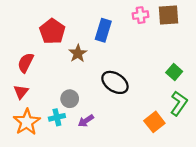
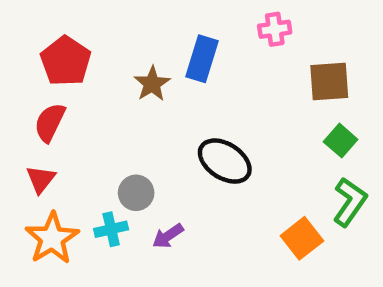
brown square: (168, 15) -> (329, 81), moved
red pentagon: (52, 31) -> (66, 61), moved
brown star: (78, 53) -> (152, 84), moved

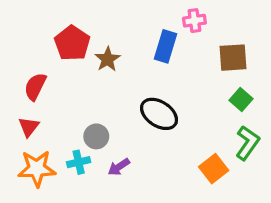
blue rectangle: (202, 59) -> (165, 46), moved
red pentagon: (66, 61) -> (72, 43), moved
orange star: (52, 238) -> (37, 169), turned 30

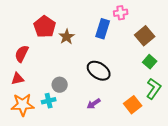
brown square: (233, 58) -> (145, 36), turned -36
red triangle: (29, 127) -> (18, 79), turned 40
purple arrow: (119, 167) -> (94, 104), moved

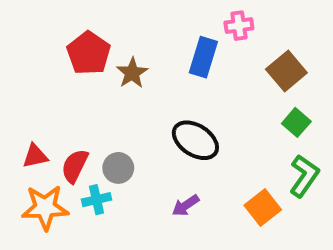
red semicircle: (22, 54) -> (75, 166), moved

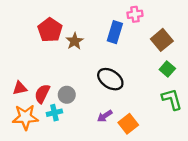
green L-shape: (304, 176) -> (172, 99), turned -50
orange square: (263, 208) -> (128, 124), moved

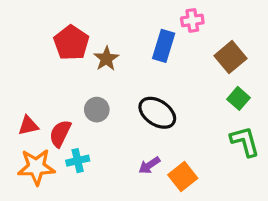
gray circle: (67, 95) -> (97, 110), moved

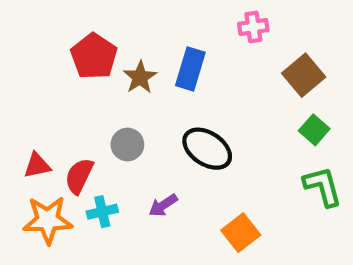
blue rectangle: (164, 46) -> (190, 69), moved
purple arrow: (149, 165) -> (163, 205), moved

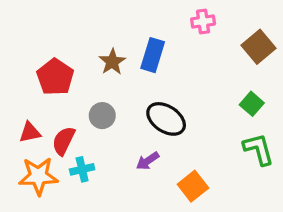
red pentagon: (94, 56) -> (55, 77), moved
brown square: (304, 75) -> (258, 47), moved
purple arrow: (163, 205) -> (148, 161), moved

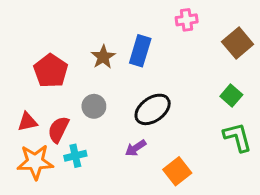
black ellipse: (166, 119) -> (153, 109), turned -69

